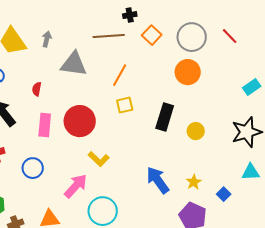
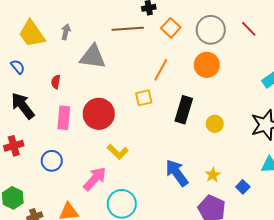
orange line: (120, 75) -> (161, 70), moved

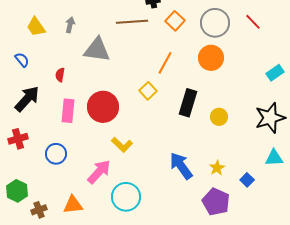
yellow trapezoid: (32, 34) -> (36, 27), size x0.7
yellow square: (144, 98) -> (148, 91), turned -30
black arrow: (23, 106) -> (27, 99), turned 80

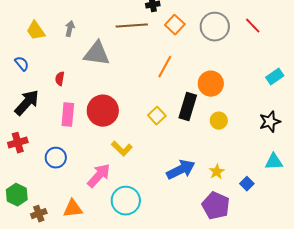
orange circle: (211, 58) -> (211, 84), moved
yellow square: (148, 91) -> (157, 116), moved
black star: (270, 118) -> (270, 122), size x0.7
blue arrow: (181, 166) -> (181, 170), turned 100

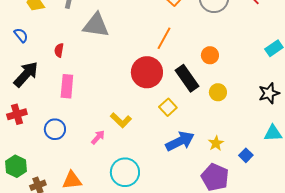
orange circle: (211, 84) -> (210, 55), size x0.7
black rectangle: (188, 107) -> (187, 78), turned -52
red circle: (103, 111) -> (147, 72), moved
yellow square: (157, 116) -> (168, 107), moved
pink arrow: (99, 176) -> (98, 137), moved, size x0.6

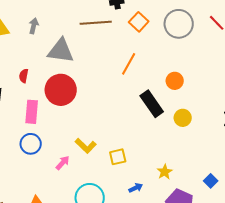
red circle: (147, 72) -> (61, 90), moved
yellow square: (168, 107) -> (118, 157), moved, turned 30
blue circle: (55, 129) -> (31, 144), moved
blue arrow: (180, 141) -> (136, 188), moved, size x0.5
yellow star: (216, 143) -> (165, 172), moved

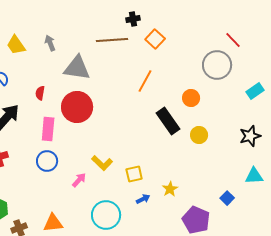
gray circle: (179, 24) -> (217, 65), moved
gray arrow: (34, 26) -> (50, 43), turned -35
yellow star: (165, 172) -> (170, 189), moved
blue arrow: (136, 188) -> (143, 199), moved

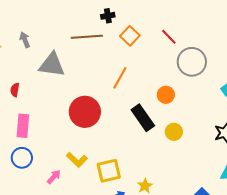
red line: (233, 40) -> (169, 37), moved
red circle: (77, 107) -> (85, 112), moved
yellow square: (134, 174) -> (109, 171), size x1.4

